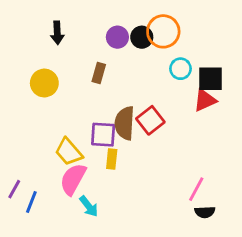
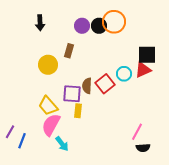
cyan circle: (180, 69) -> (124, 74), moved
yellow circle: (44, 83) -> (48, 65), moved
brown semicircle: (125, 123) -> (87, 86), size x0.7

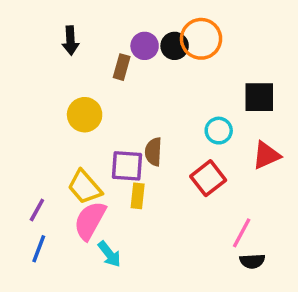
brown rectangle: (69, 51) -> (122, 67), moved
red triangle: (143, 70) -> (266, 155), moved
red square: (105, 84) -> (208, 178), moved
purple line: (10, 132) -> (37, 210), moved

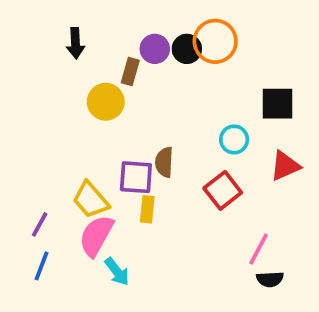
yellow circle: (85, 115) -> (106, 102), moved

